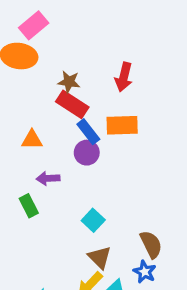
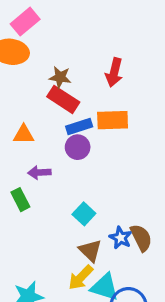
blue rectangle: (88, 132) -> (79, 126), turned -70
blue star: (145, 272) -> (121, 238), moved

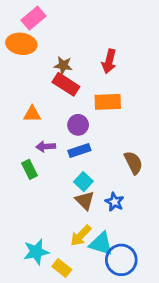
blue rectangle: (79, 126) -> (79, 151), moved
brown semicircle: (141, 238) -> (133, 163), moved
brown triangle: (90, 250) -> (85, 200), moved

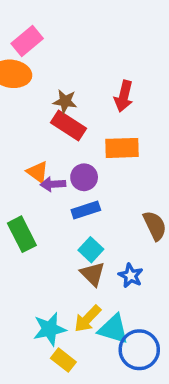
orange triangle: (32, 114) -> (37, 172), moved, turned 36
purple arrow: (46, 146) -> (53, 184), moved
green rectangle: (29, 169) -> (22, 234), size x1.4
cyan star: (36, 252) -> (50, 329), moved

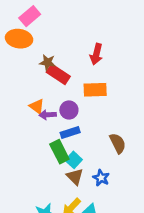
brown star: (65, 101) -> (48, 62), moved
green rectangle: (22, 234) -> (59, 152), moved

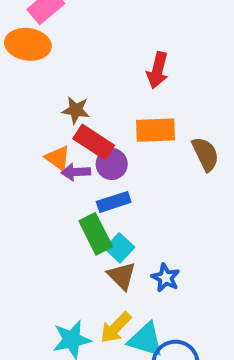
brown star: (48, 62) -> (76, 110), moved
red rectangle: (58, 74) -> (94, 142), moved
brown semicircle: (118, 143) -> (205, 154), moved

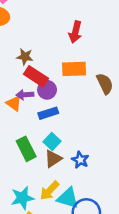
orange triangle: (58, 158) -> (14, 103), moved
green rectangle: (96, 234) -> (26, 149), moved
brown triangle: (122, 276) -> (53, 159), turned 42

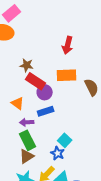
purple arrow: (25, 95) -> (27, 122), moved
cyan square: (52, 141) -> (65, 140), moved
brown triangle: (53, 159) -> (27, 156), moved
blue star: (80, 160) -> (58, 153), moved

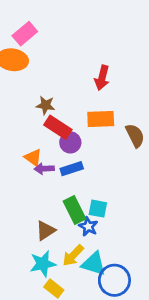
purple arrow: (27, 122) -> (44, 169), moved
green rectangle: (28, 140) -> (74, 210), moved
cyan square: (65, 140) -> (98, 209), turned -32

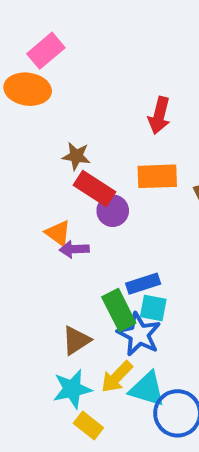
blue rectangle: (72, 169) -> (143, 284), moved
blue star: (88, 227) -> (139, 334), size x1.5

